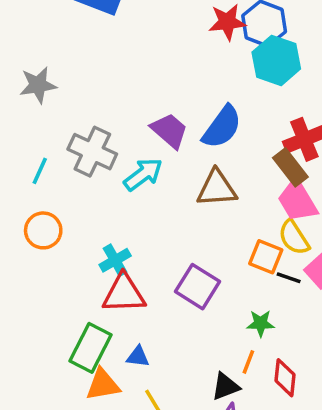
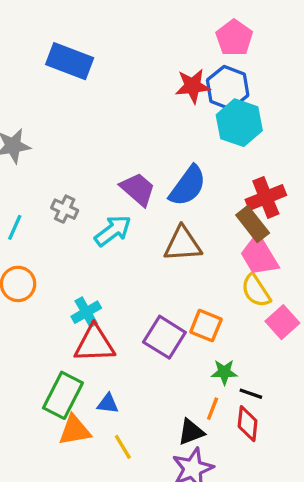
gray cross: (92, 152) -> (65, 209), size x0.6
orange square: (266, 257) -> (206, 326), moved
black line: (289, 278) -> (251, 394), moved

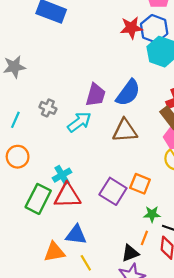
purple trapezoid: (138, 189) -> (96, 95), turned 65
green rectangle: (63, 395) -> (38, 199), moved
blue triangle: (108, 404) -> (76, 235), size x1.5

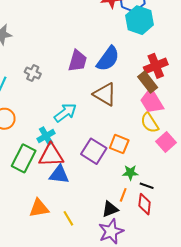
cyan arrow: (79, 122) -> (65, 113), moved
brown triangle: (125, 131) -> (105, 94), turned 35
blue triangle: (76, 235) -> (59, 175), moved

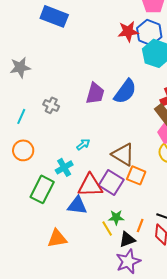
brown triangle: (105, 94) -> (123, 154), moved
cyan arrow: (65, 113) -> (83, 144), size x0.6
red triangle: (51, 155) -> (90, 185), moved
green star: (130, 173) -> (116, 217), moved
yellow line: (68, 218) -> (107, 228), moved

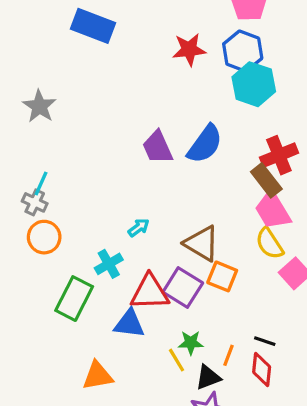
red star: (128, 31) -> (189, 50), moved
gray star: (20, 67) -> (39, 106), turned -30
purple trapezoid: (95, 93) -> (158, 147), turned 140
gray cross: (51, 105) -> (35, 202), moved

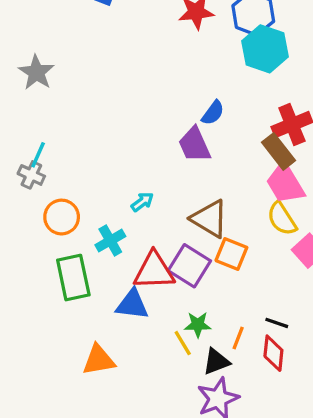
blue semicircle: (205, 144) -> (213, 113), size x0.6
purple trapezoid: (158, 147) -> (194, 145), moved
orange circle: (44, 237) -> (62, 217), moved
green rectangle: (74, 299) -> (73, 278), turned -39

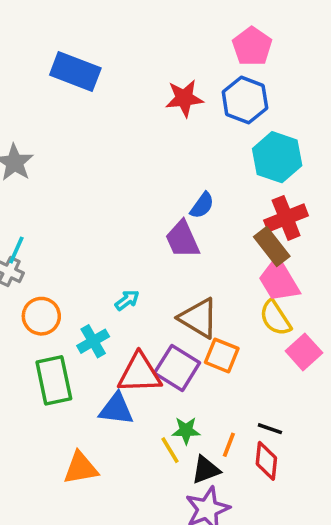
cyan hexagon: (265, 49) -> (277, 157), moved

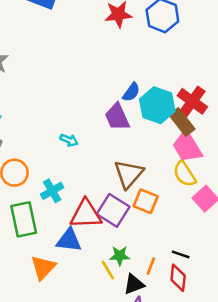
cyan hexagon: (277, 157) -> (157, 105), moved
red cross: (286, 218) -> (192, 101), turned -32
cyan arrow: (127, 300) -> (69, 140), moved, turned 60
brown triangle: (199, 318) -> (129, 174), turned 40
orange triangle: (81, 468) -> (43, 267), moved, turned -36

